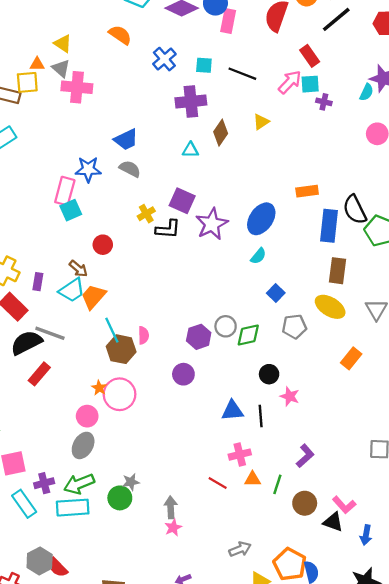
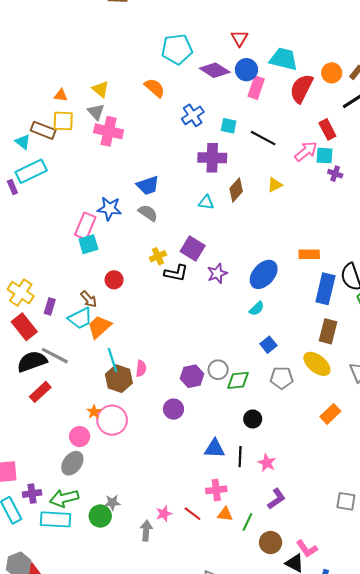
orange triangle: (37, 64) -> (61, 95), moved
purple star: (212, 224) -> (217, 273), size x0.7
pink star: (290, 396) -> (267, 463), moved
pink star: (173, 528) -> (164, 514), moved

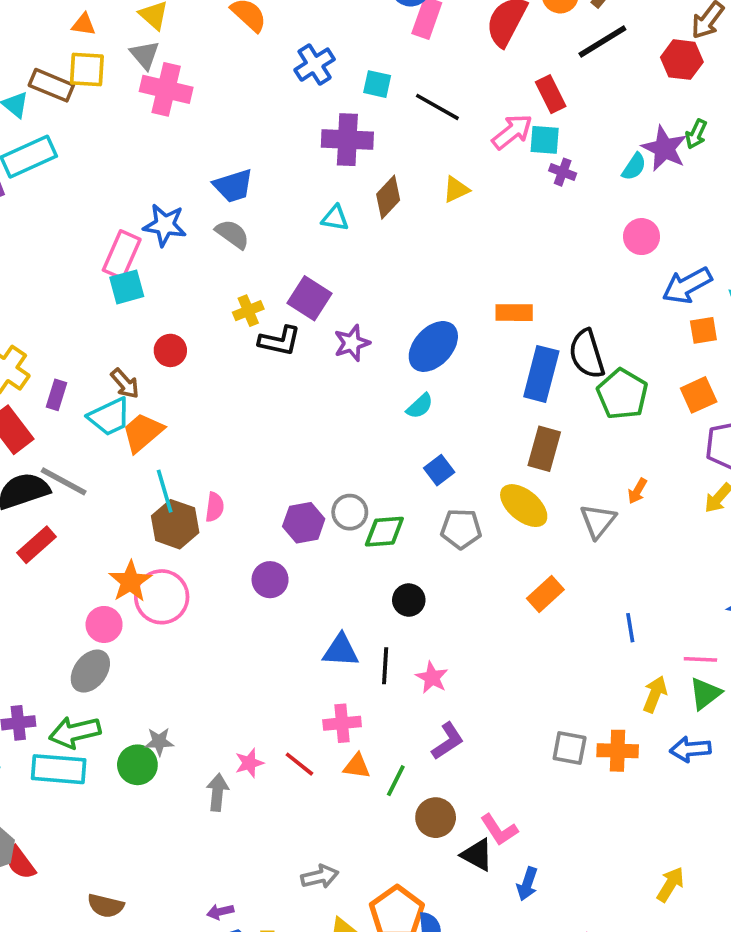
orange star: (94, 412) -> (130, 581), size x1.6

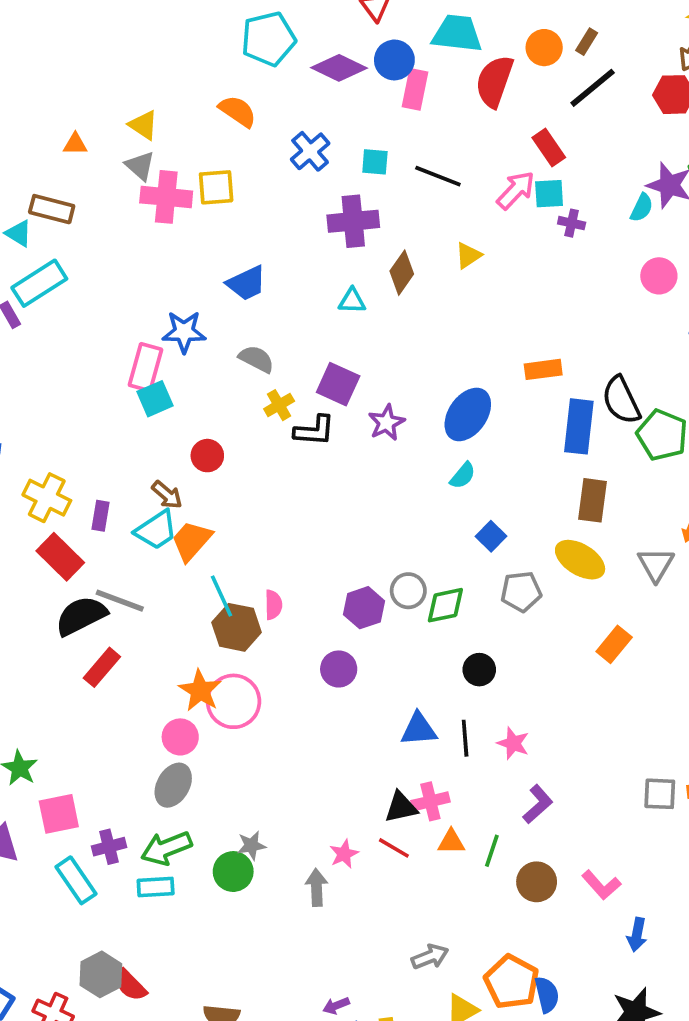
yellow square: (87, 69) -> (216, 187), moved
gray semicircle: (232, 234) -> (256, 359), moved
cyan rectangle: (59, 769) -> (156, 887), size x0.7
black triangle: (477, 855) -> (401, 807), moved, turned -33

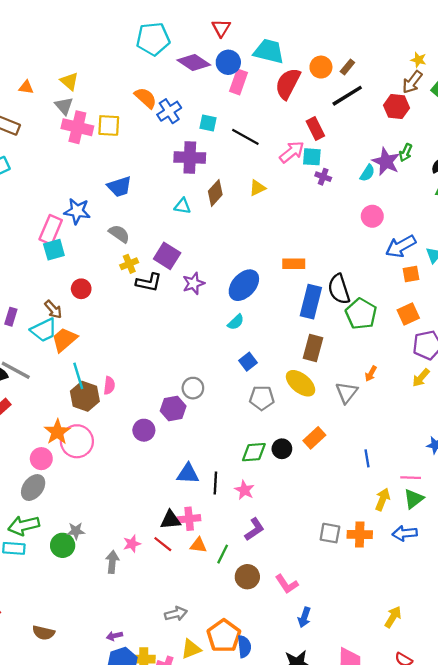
orange semicircle: (238, 111) -> (146, 98), moved
green diamond: (445, 605) -> (254, 452), moved
purple hexagon: (364, 608) -> (173, 409), moved
black circle: (479, 670) -> (282, 449), moved

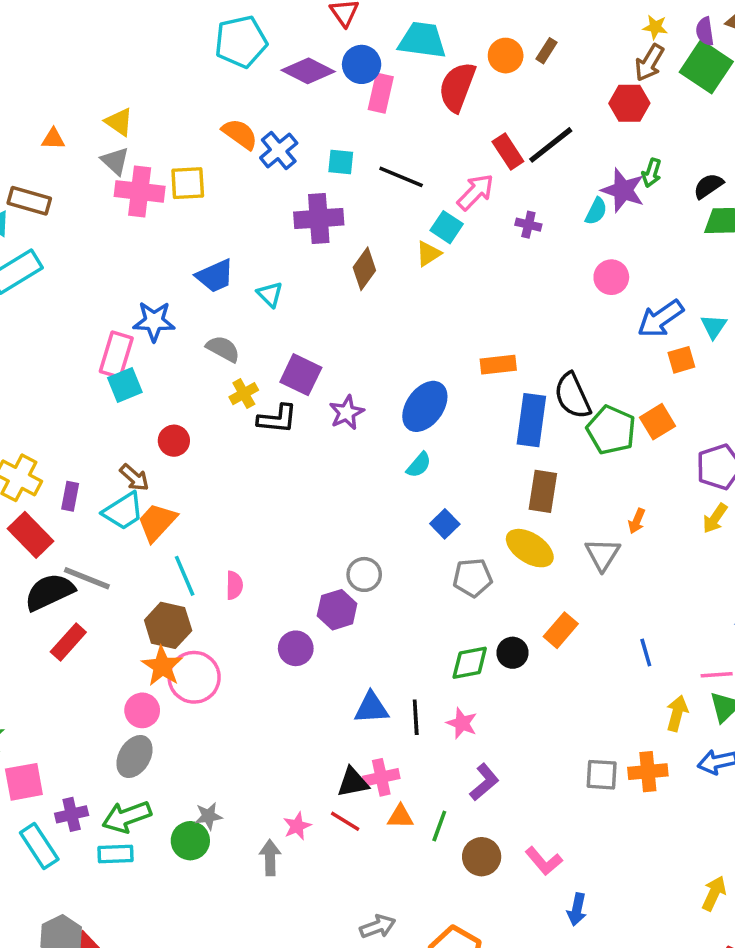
black line: (347, 96) -> (551, 145), moved
cyan square: (312, 157) -> (447, 227), moved, turned 36
cyan triangle: (183, 206) -> (270, 294), moved, turned 42
orange square: (408, 314) -> (657, 422), moved
brown hexagon: (85, 396) -> (168, 625), moved

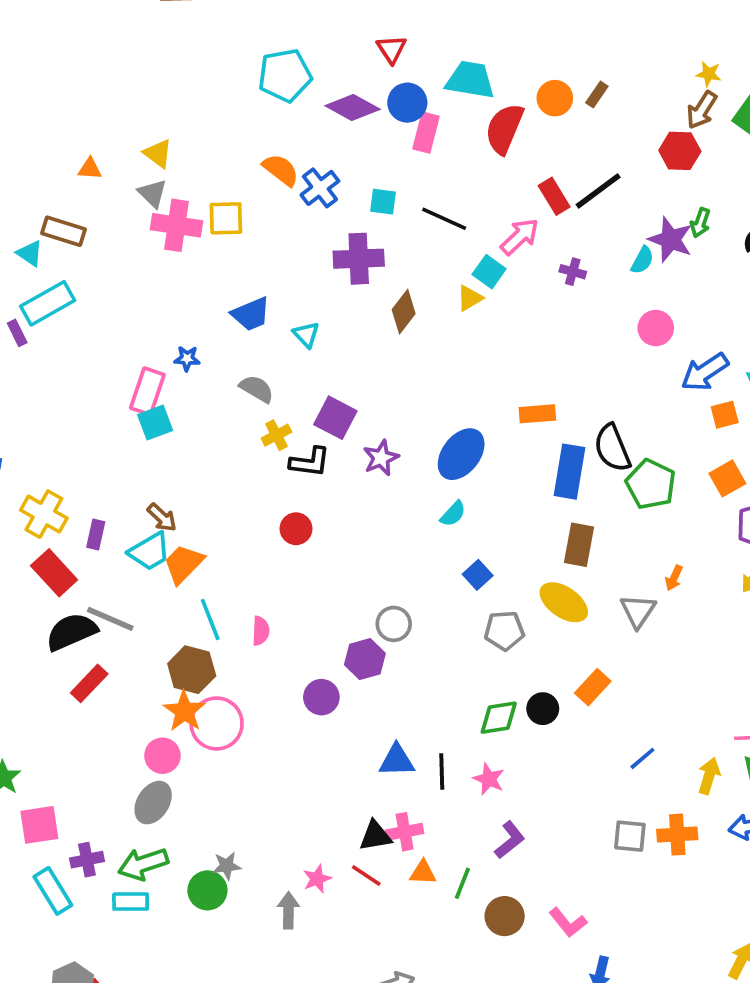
blue star: (154, 321) -> (187, 358), size x0.6
orange square: (657, 422) -> (727, 478), moved
red circle: (174, 441) -> (296, 529), moved
blue line: (646, 653) -> (642, 758), moved, turned 64

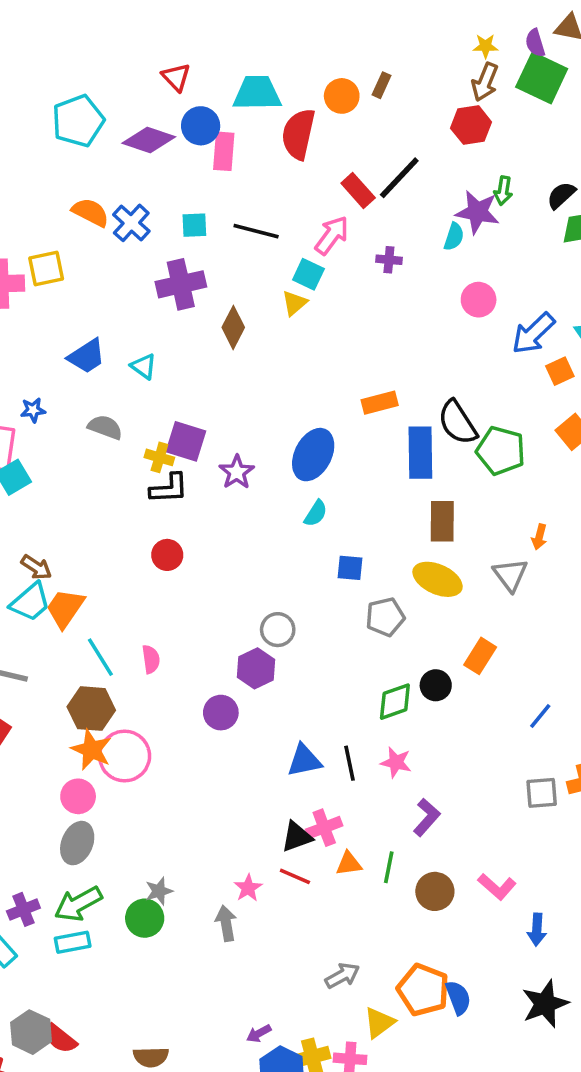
yellow cross: (276, 435) -> (159, 457), moved, turned -36
blue square: (478, 575) -> (350, 568), turned -32

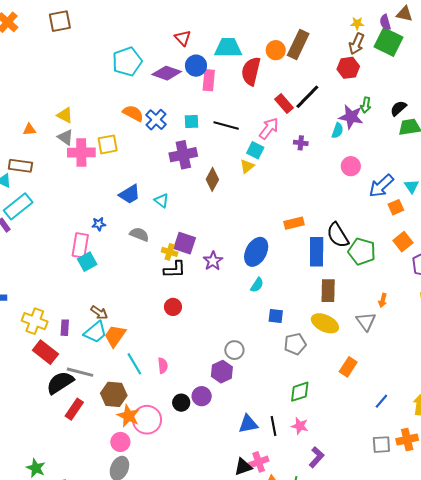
brown rectangle: (381, 85) -> (298, 45), size x2.0
black circle: (436, 685) -> (181, 403), moved
brown hexagon: (91, 709) -> (114, 394), moved

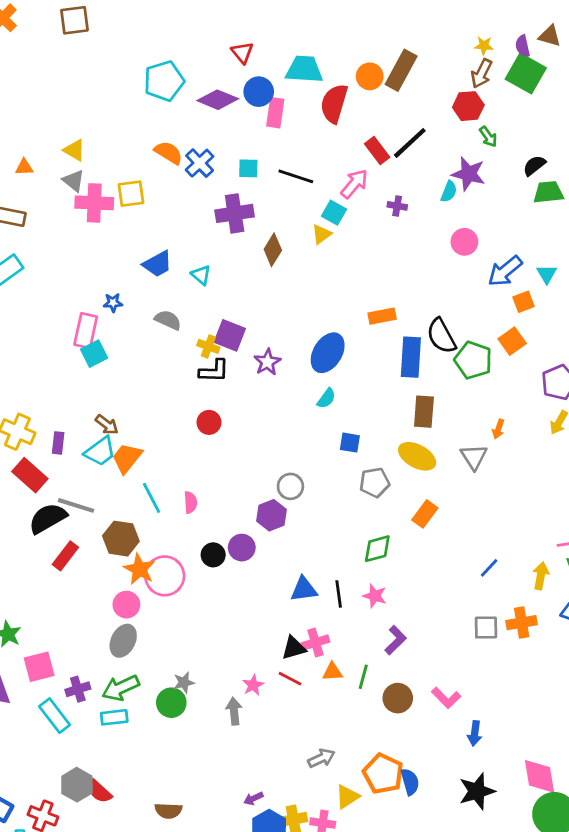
green arrow: (366, 105) -> (488, 137), moved, turned -49
orange square: (403, 242) -> (512, 341), moved
orange rectangle: (348, 367) -> (425, 514), moved

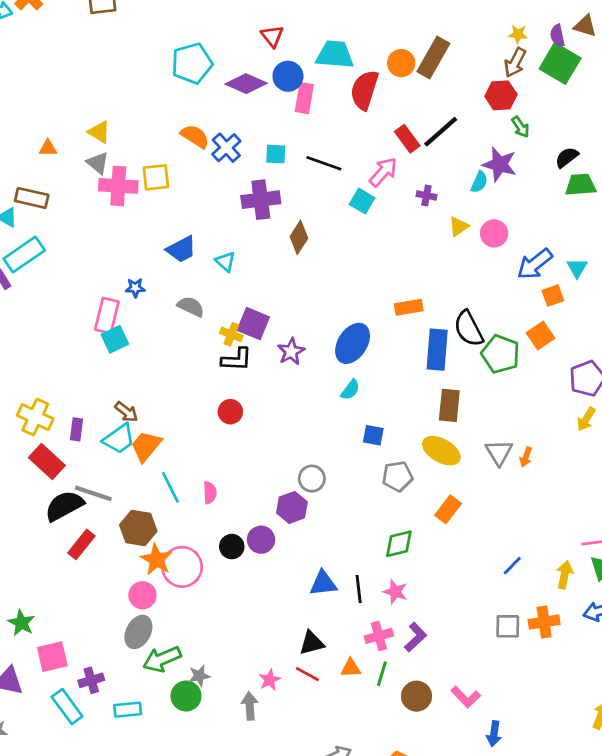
yellow triangle: (322, 234) -> (459, 226), moved
orange arrow: (498, 429) -> (526, 457), moved
pink cross: (315, 642) -> (379, 636), moved
green arrow: (121, 688) -> (162, 659), moved

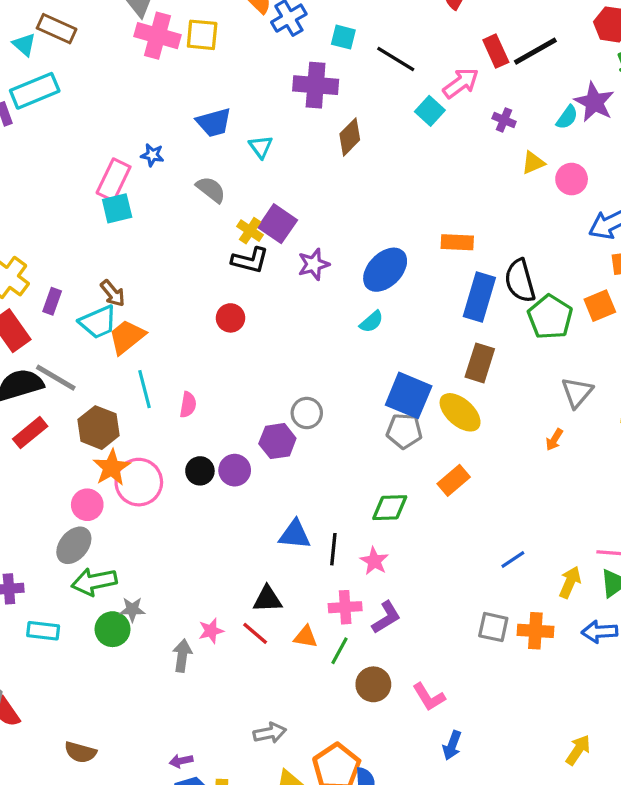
blue square: (373, 435) -> (409, 395), moved, size x1.8
gray triangle: (499, 452) -> (577, 392), moved

